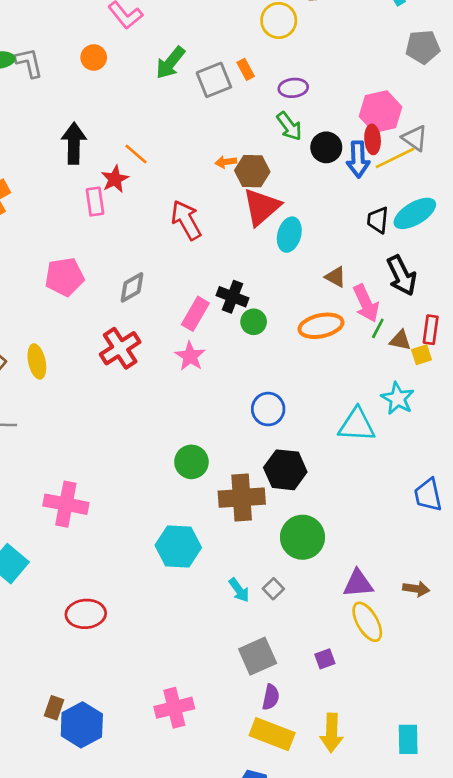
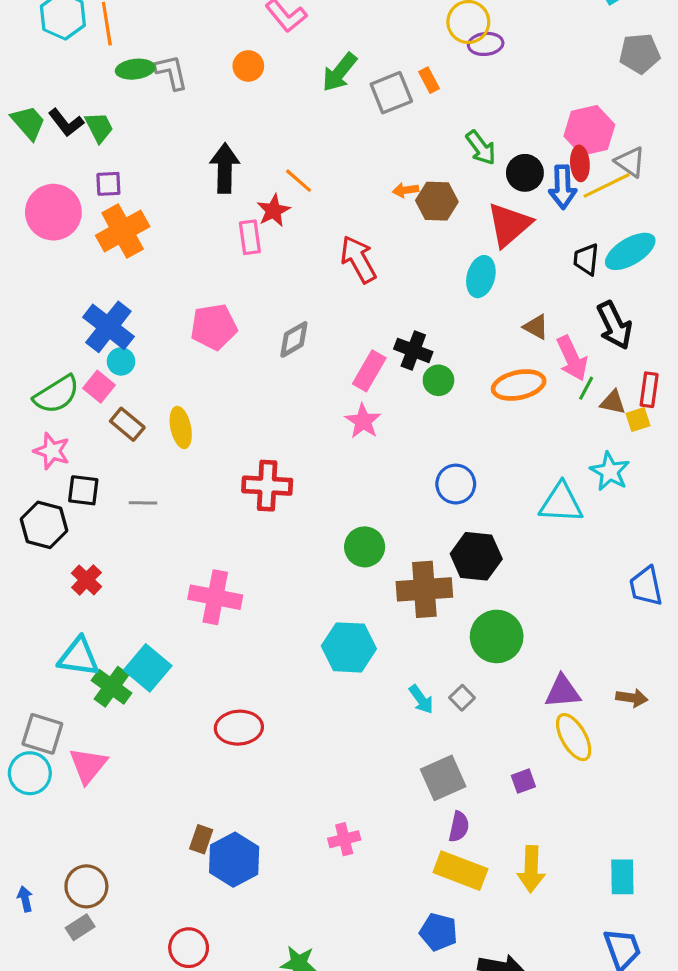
purple ellipse: (293, 88) -> (486, 44), moved
red triangle: (262, 207) -> (509, 225), moved
red cross: (120, 348) -> (267, 486), moved, turned 36
pink cross: (174, 708) -> (344, 839), size x0.7

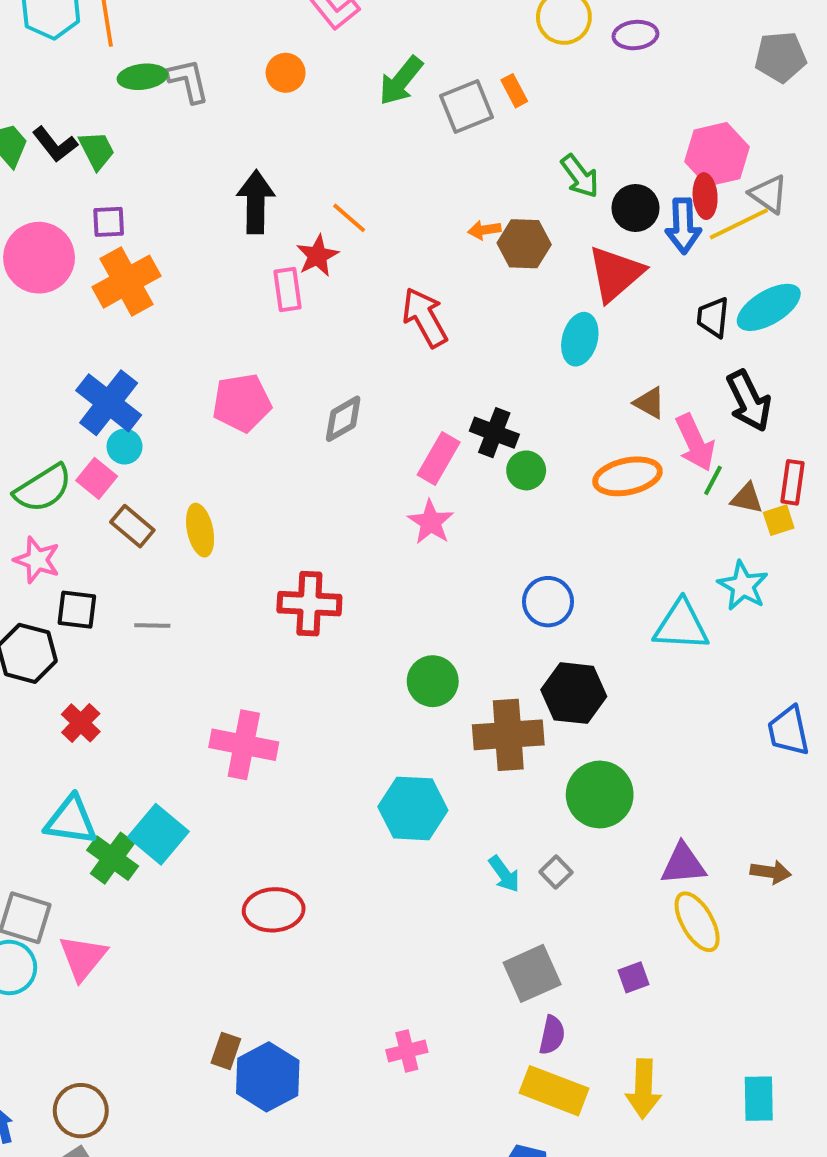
purple ellipse: (486, 44) -> (635, 35), moved

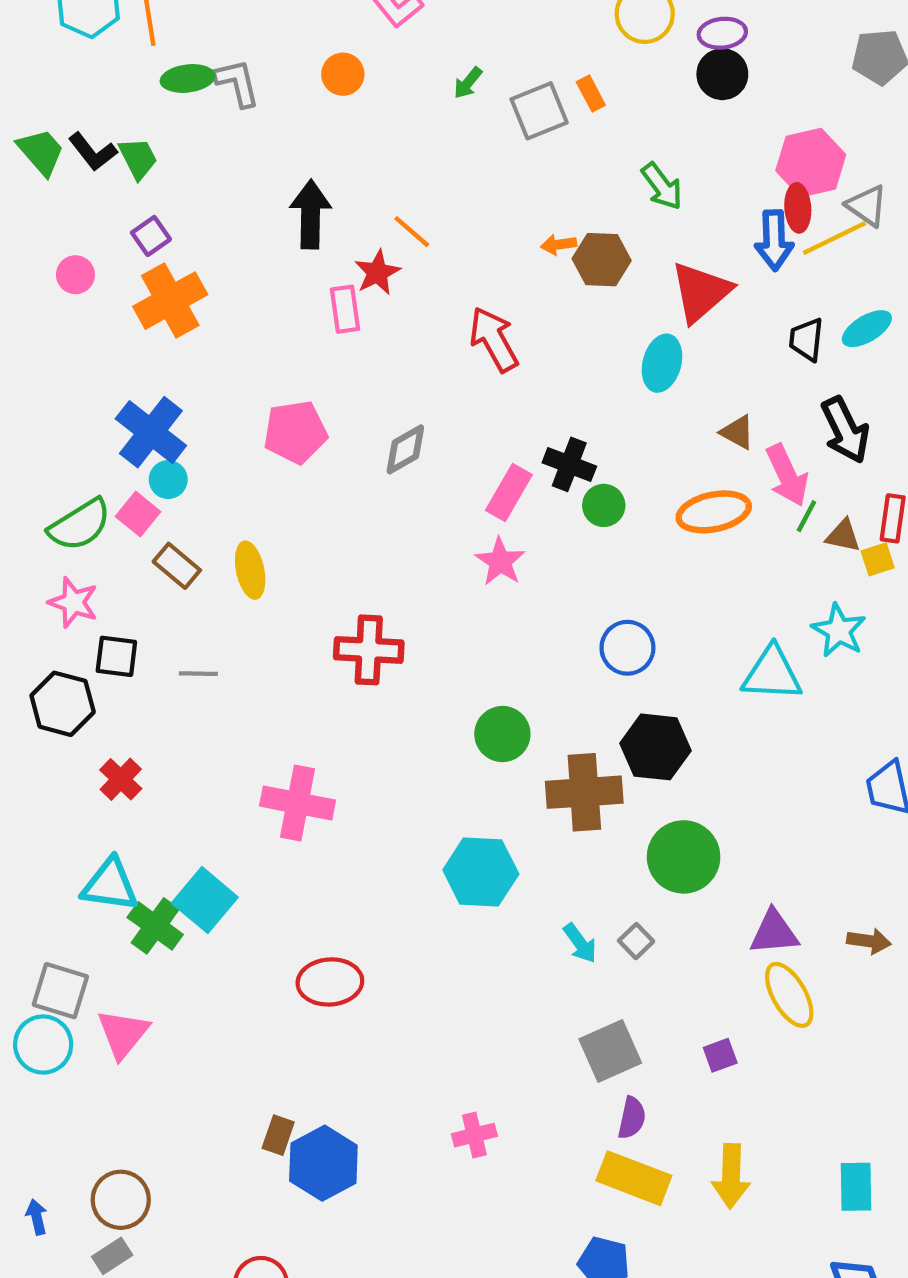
green arrow: (401, 81) -> (468, 83), size x0.6
black circle: (635, 208) -> (722, 74), moved
purple square: (109, 222) -> (151, 236), turned -32
pink circle: (39, 258) -> (75, 275), size x0.5
cyan ellipse: (769, 307) -> (867, 329), size x0.7

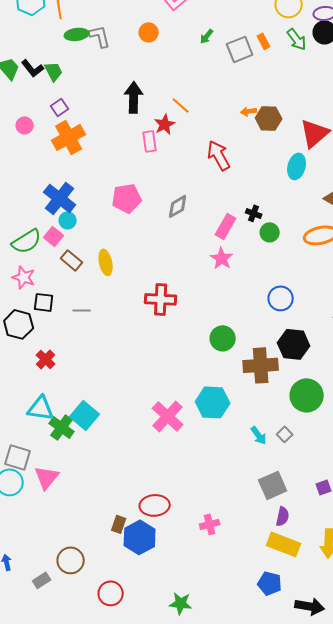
green arrow: (662, 186) -> (297, 39), moved
black cross: (569, 464) -> (254, 213), size x0.7
pink cross: (298, 803) -> (168, 416), moved, turned 32
red ellipse: (330, 982) -> (155, 505), moved
brown circle: (121, 1200) -> (71, 560), moved

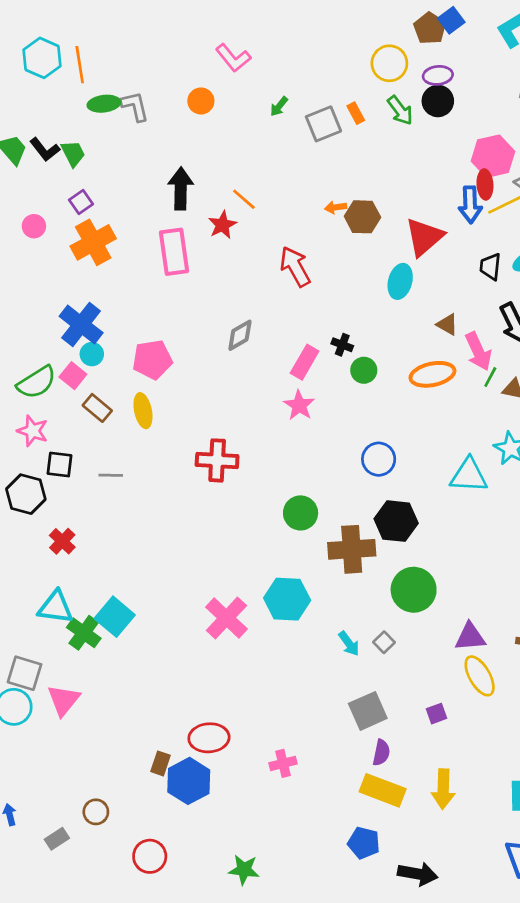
pink rectangle: (150, 141) -> (174, 252), moved, size x1.6
pink pentagon: (127, 198) -> (152, 359), moved
brown circle: (71, 560) -> (96, 812), size x0.7

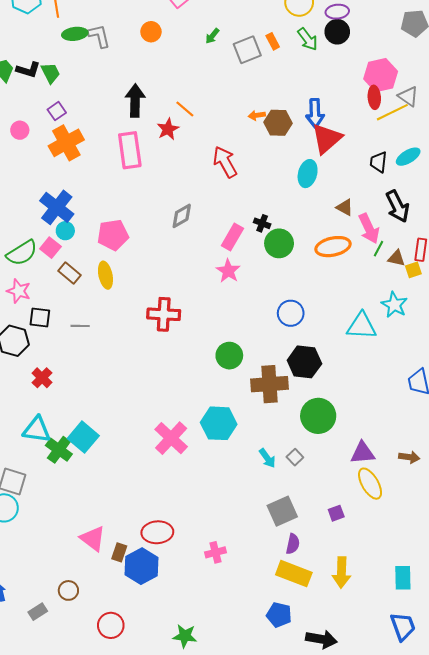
black L-shape: (45, 149) -> (28, 70), turned -35
blue arrow: (470, 205) -> (315, 113), moved
green circle: (364, 370) -> (279, 243), size x1.4
pink triangle: (64, 700) -> (93, 539), moved, turned -32

